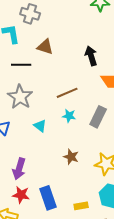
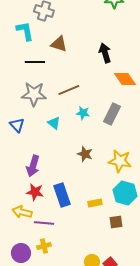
brown line: (67, 93) -> (69, 90), moved
gray star: (20, 97) -> (34, 94), turned -30

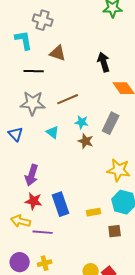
brown star: (85, 154) -> (86, 141), moved
yellow cross: (44, 246) -> (45, 263), moved

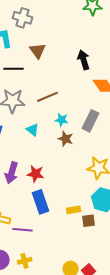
brown triangle: (58, 53) -> (38, 51), turned 36
red star: (34, 201) -> (36, 174), moved
brown square: (115, 231) -> (89, 221), moved

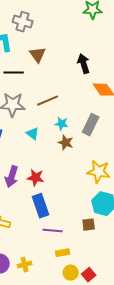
yellow rectangle: (74, 210) -> (63, 253), moved
purple line: (23, 230) -> (53, 231), moved

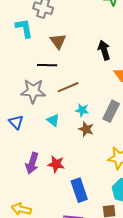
black line: (14, 73) -> (47, 65), moved
blue rectangle: (41, 206) -> (79, 190), moved

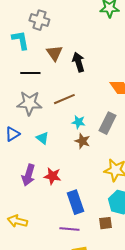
black arrow: (104, 50) -> (78, 62), moved
black line: (47, 65) -> (30, 73), moved
cyan triangle: (53, 120) -> (42, 138), moved
blue triangle: (16, 122) -> (12, 134), turned 42

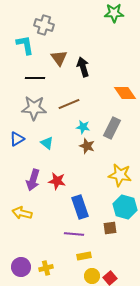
yellow arrow: (17, 221) -> (22, 213), moved

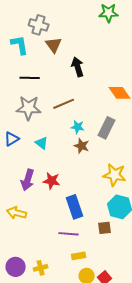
brown triangle: (59, 58) -> (54, 45), moved

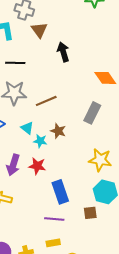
brown line: (64, 104) -> (46, 101), moved
cyan star: (78, 127) -> (40, 141), moved
brown star: (82, 146) -> (58, 131), moved
yellow rectangle: (79, 256) -> (53, 243), moved

